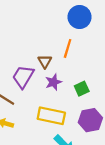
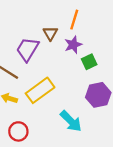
purple star: (53, 82) -> (73, 45), moved
yellow rectangle: (51, 116) -> (40, 90), moved, turned -48

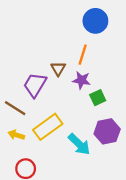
purple star: (73, 45) -> (81, 80), turned 30
cyan arrow: (71, 121) -> (79, 144), moved

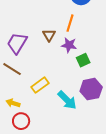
purple trapezoid: (35, 85) -> (17, 43), moved
yellow rectangle: (48, 127) -> (40, 85), size x0.7
yellow arrow: (16, 135) -> (13, 103), moved

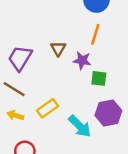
orange line: (70, 23) -> (95, 34), moved
green square: (83, 60) -> (99, 78), turned 32
yellow arrow: (13, 103) -> (15, 115), moved

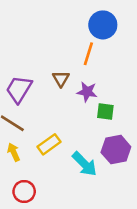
orange line: (95, 34) -> (88, 54), moved
yellow arrow: (15, 115) -> (14, 152), turned 49

